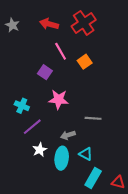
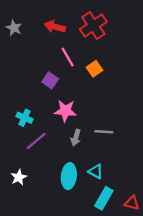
gray arrow: (68, 135) -> (76, 138), moved, turned -56
white star: (40, 150) -> (19, 177), moved

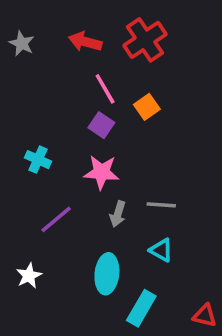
purple square: (50, 80) -> (101, 125), moved
cyan cross: (25, 118) -> (38, 160), moved
cyan triangle: (96, 171) -> (161, 250), moved
cyan rectangle: (104, 198) -> (141, 308), moved

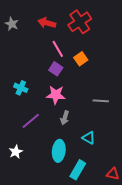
gray line: (161, 205) -> (101, 101), moved

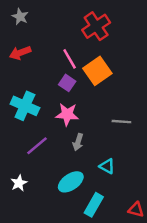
red arrow: (47, 23) -> (20, 53), moved, turned -36
gray star: (12, 24) -> (20, 17), moved
orange square: (81, 59) -> (97, 71), size x1.6
cyan cross: (21, 88) -> (25, 106), size x1.6
cyan ellipse: (59, 151) -> (71, 182), turned 50

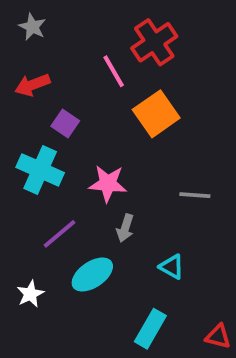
pink line: (70, 59) -> (114, 71), moved
purple square: (67, 83) -> (65, 124), moved
cyan ellipse: (71, 182) -> (92, 274), moved

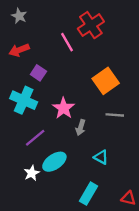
orange square: (156, 114) -> (106, 81), moved
pink star: (108, 184) -> (64, 108), turned 30
gray arrow: (125, 228) -> (81, 128), moved
white star: (30, 294) -> (32, 173), moved

